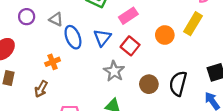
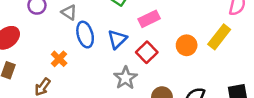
orange cross: (53, 62) -> (59, 59), turned -32

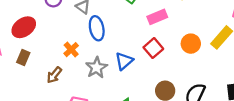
blue triangle: (117, 39) -> (124, 61), moved
gray star: (125, 78) -> (96, 68), moved

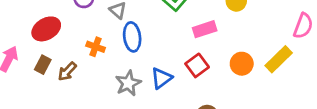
orange cross: (71, 50) -> (96, 47), moved, turned -32
brown arrow: (54, 75) -> (67, 71), moved

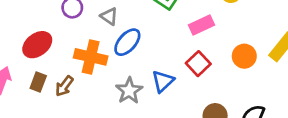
blue ellipse: (132, 37) -> (127, 42), turned 56
orange cross: (96, 47) -> (91, 57), size x1.6

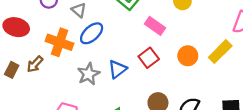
pink rectangle: (202, 25) -> (155, 26), turned 54
red ellipse: (37, 45) -> (16, 27), turned 45
brown rectangle: (38, 82) -> (12, 70), moved

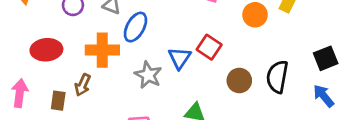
red square: (149, 58) -> (209, 47), moved

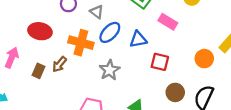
orange circle: (255, 15) -> (204, 59), moved
red square: (209, 47) -> (160, 62), turned -36
blue triangle: (180, 58) -> (138, 39), moved, turned 30

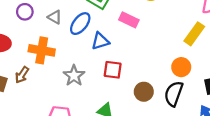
blue ellipse: (110, 32) -> (80, 24), moved
orange circle: (204, 59) -> (181, 67), moved
red square: (160, 62) -> (113, 70), moved

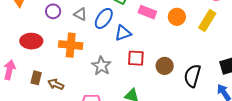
orange circle: (181, 67) -> (177, 17), moved
brown arrow: (22, 75) -> (56, 84), moved, turned 84
brown circle: (144, 92) -> (165, 66), moved

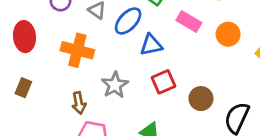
red ellipse: (31, 41) -> (24, 37), turned 75
red square: (136, 58) -> (164, 82), turned -36
brown arrow: (56, 84) -> (79, 103), moved, turned -133

